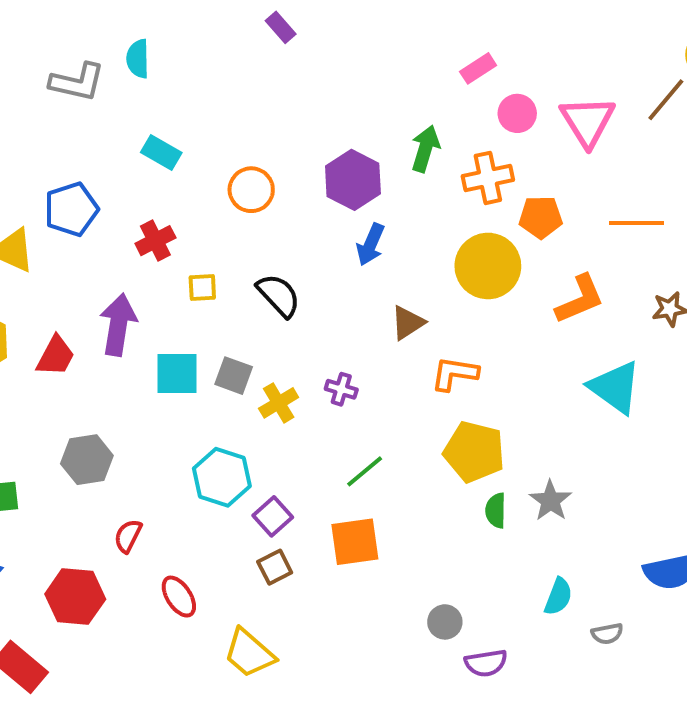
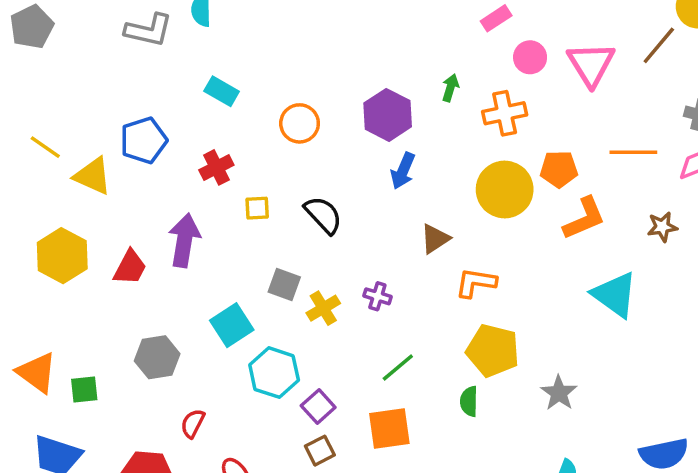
green arrow: (425, 149) -> (450, 88), size x0.7
orange pentagon: (541, 217) -> (559, 169), moved
cyan square: (177, 374) -> (232, 325), moved, turned -33
green semicircle: (496, 510) -> (469, 401), moved

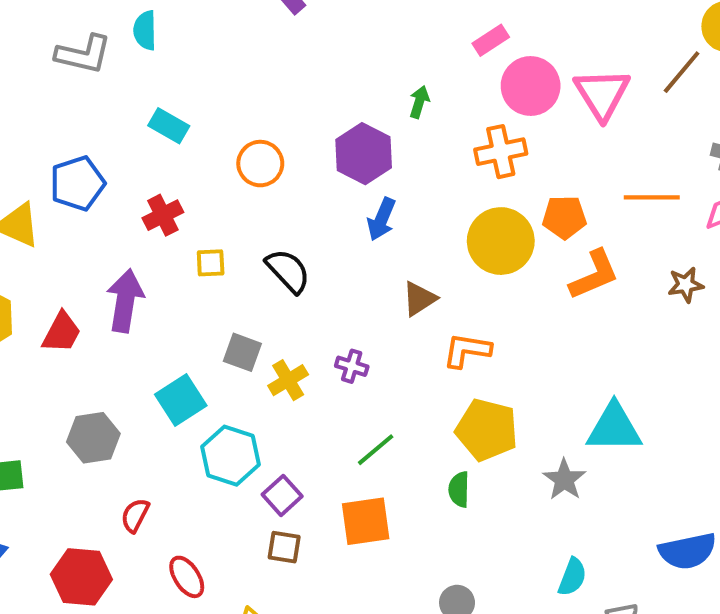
pink circle: (530, 57) -> (531, 86), size x1.5
green arrow: (450, 88) -> (419, 102), moved
cyan triangle: (615, 295) -> (614, 428), moved, turned -36
brown square: (320, 451) -> (284, 547), turned 36

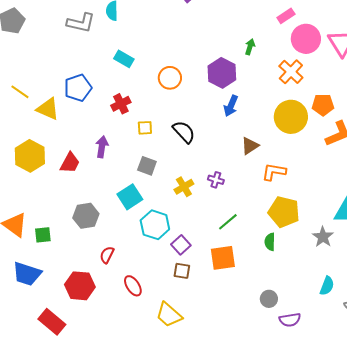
orange cross: (501, 152) -> (291, 72), turned -35
purple arrow: (125, 301) -> (102, 147), size x0.7
gray square: (242, 352) -> (147, 166), moved

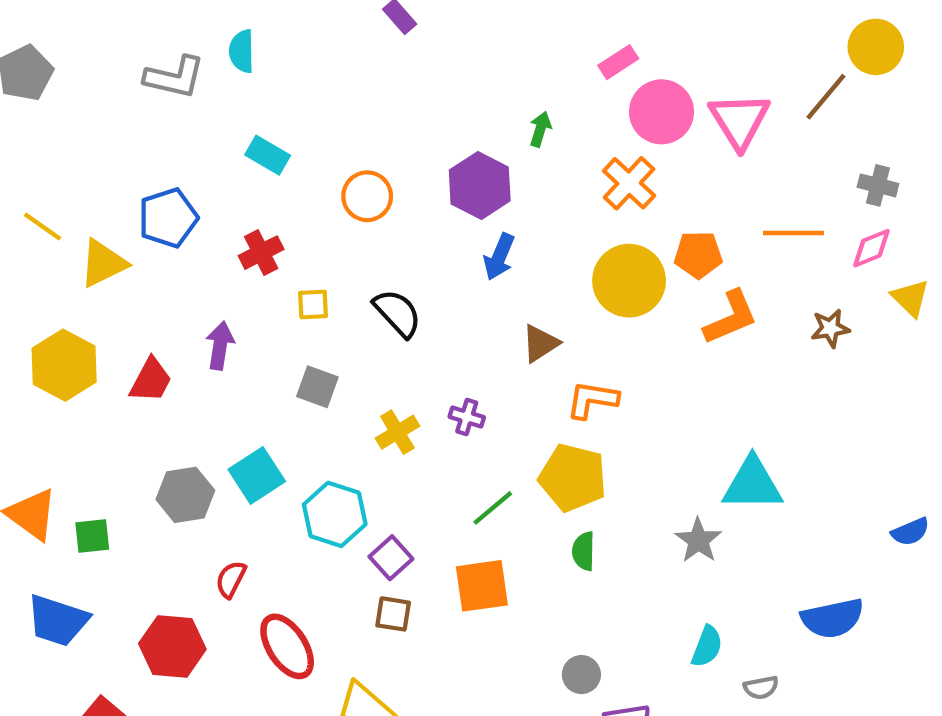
yellow triangle: (48, 109) -> (103, 263), turned -50
cyan square: (130, 197) -> (257, 475), moved
yellow pentagon: (284, 212) -> (573, 478), moved
red ellipse: (133, 286) -> (287, 646), size x1.4

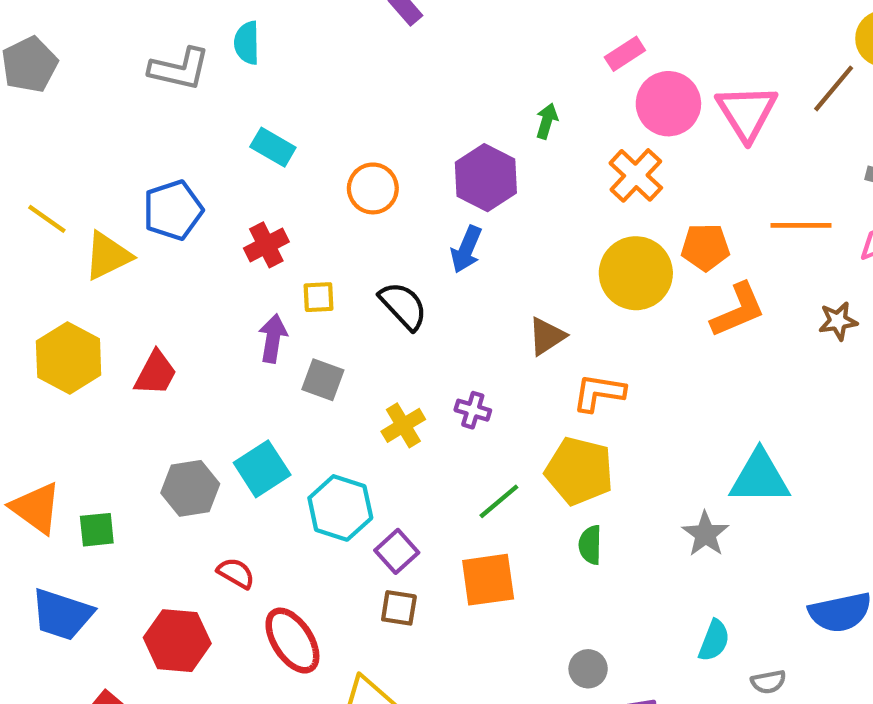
blue arrow: (499, 257) -> (466, 249), moved
purple arrow: (220, 346) -> (273, 338), moved
red semicircle: (231, 579) -> (236, 573), turned 93

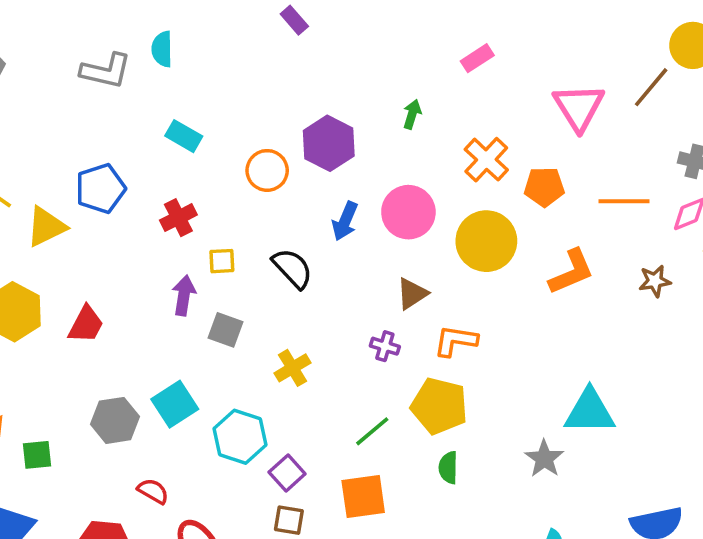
pink circle: (668, 104) -> (408, 212), moved
purple hexagon: (486, 178) -> (329, 143), moved
orange pentagon: (705, 247) -> (544, 187), moved
purple cross: (473, 410) -> (385, 346), moved

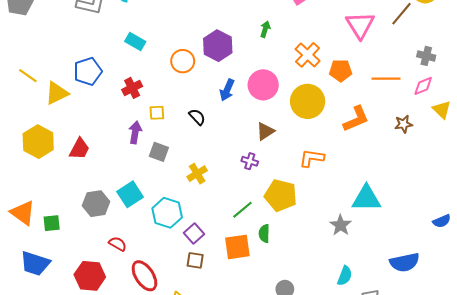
black semicircle: (292, 268) -> (197, 117), size x0.7
orange L-shape: (456, 341) -> (312, 158), moved
green semicircle: (448, 468) -> (264, 233), moved

